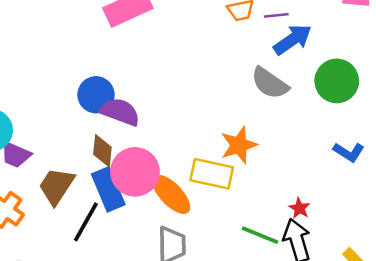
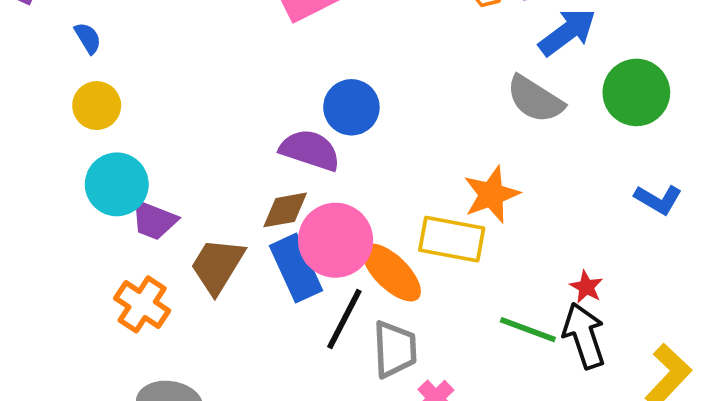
blue circle: (96, 95) -> (351, 107), moved
brown diamond: (102, 151) -> (285, 210), turned 76
black line: (86, 222) -> (344, 319), moved

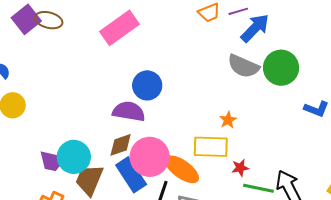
green circle: (636, 92) -> (281, 68), moved
cyan circle: (117, 184) -> (74, 157), moved
orange star: (491, 194) -> (228, 120), size x0.6
red star: (586, 287) -> (240, 168), moved, turned -30

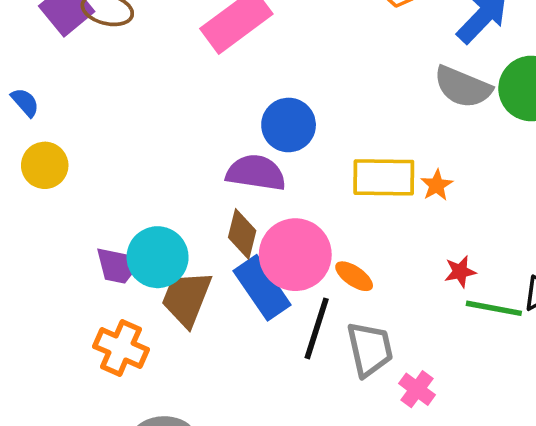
brown diamond: (121, 145) -> (242, 234), turned -56
yellow rectangle: (211, 147) -> (384, 177), moved
orange ellipse: (182, 169) -> (354, 276), size x0.6

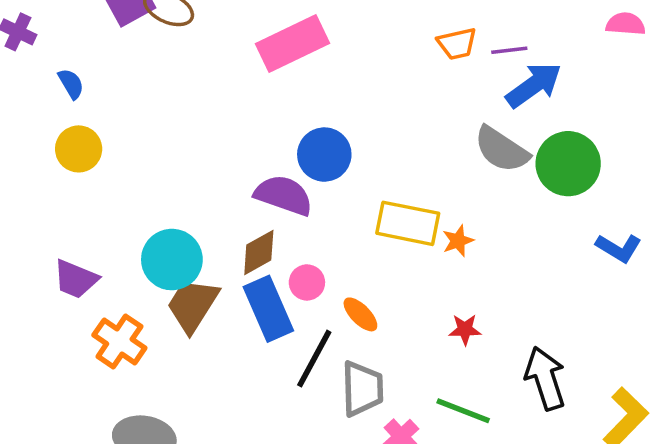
brown diamond: (242, 234) -> (259, 252), turned 36
pink circle: (295, 255) -> (307, 282), size x0.5
purple trapezoid: (118, 266) -> (76, 279), moved
green line: (494, 308) -> (463, 411), moved

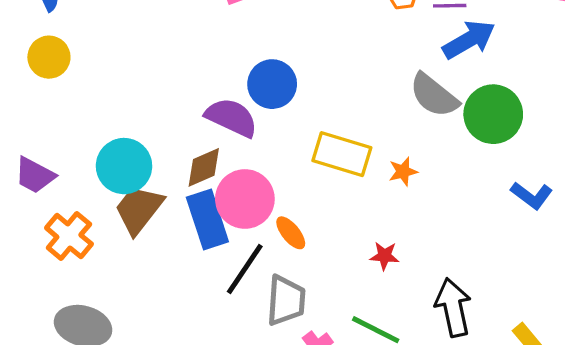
orange star: (458, 241) -> (403, 172), moved
pink circle: (307, 282) -> (245, 199), size x1.8

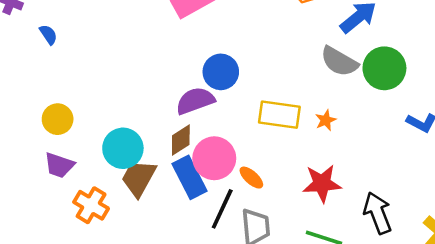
yellow circle: (49, 57) -> (58, 119), moved
purple semicircle: (231, 117) -> (195, 101), turned -36
red star: (385, 256) -> (322, 183), size x1.8

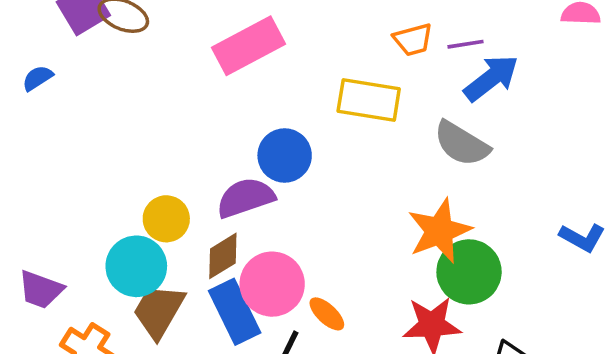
blue semicircle: (48, 35) -> (37, 78), moved, turned -90
green circle: (384, 68) -> (469, 272), moved
yellow rectangle: (279, 115) -> (369, 100), moved
yellow circle: (58, 119) -> (166, 219), moved
orange star: (326, 120) -> (439, 231), size x2.0

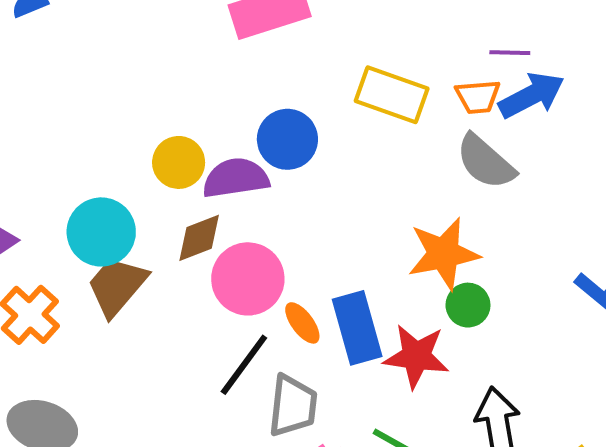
orange trapezoid: (413, 40) -> (478, 97), moved
yellow circle: (166, 219) -> (179, 162), moved
green circle: (469, 272) -> (468, 305), size x0.6
blue rectangle: (235, 312) -> (357, 328), moved

